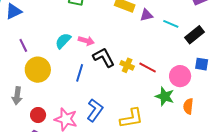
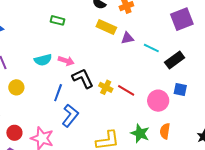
cyan semicircle: (63, 41) -> (43, 60), turned -150
yellow circle: (38, 70) -> (16, 87), size x0.6
green star: (165, 96) -> (140, 133), moved
blue L-shape: (95, 110) -> (70, 116), moved

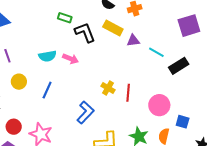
black L-shape: (83, 78) -> (85, 32), moved
red line: (126, 90) -> (128, 93), turned 60
blue square: (180, 90) -> (183, 122), moved
blue line: (58, 93) -> (47, 90), moved
blue L-shape: (70, 116) -> (85, 112), moved

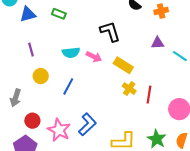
green rectangle: (65, 18) -> (59, 14), moved
yellow rectangle: (113, 28) -> (123, 65), moved
blue L-shape: (85, 112) -> (87, 124), moved

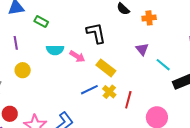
green rectangle: (59, 14) -> (41, 21), moved
purple triangle: (158, 43) -> (142, 49), turned 48
blue line: (68, 86) -> (89, 90), moved, turned 30

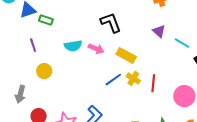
green rectangle: (41, 21) -> (46, 20), moved

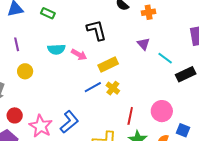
green rectangle: (46, 20) -> (48, 13), moved
yellow rectangle: (126, 55) -> (108, 65), turned -60
red line: (153, 83) -> (130, 116), moved

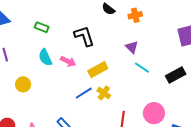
green rectangle: (48, 13) -> (42, 27), moved
cyan semicircle: (56, 49) -> (45, 57), turned 72
cyan line: (165, 58) -> (142, 68), moved
yellow circle: (25, 71) -> (23, 84), moved

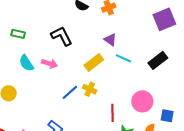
yellow rectangle: (98, 70) -> (94, 63), moved

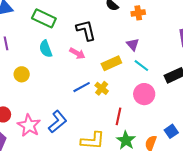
green rectangle: (18, 34) -> (44, 18), size x1.6
pink arrow: (50, 64) -> (77, 53), moved
pink circle: (142, 101) -> (144, 94), moved
blue square: (167, 116) -> (171, 131), turned 32

